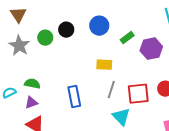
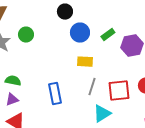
blue circle: (99, 26) -> (80, 33), moved
black circle: (66, 30) -> (65, 12), moved
cyan triangle: (121, 117) -> (102, 114), turned 42

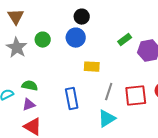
blue circle: (80, 33) -> (76, 38), moved
yellow rectangle: (85, 62) -> (92, 67), moved
cyan triangle: (102, 114) -> (107, 119), moved

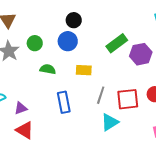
green rectangle: (125, 40) -> (117, 43), size x1.5
green semicircle: (30, 86) -> (48, 69), moved
cyan triangle: (107, 119) -> (110, 122), moved

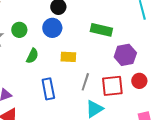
green rectangle: (117, 43) -> (101, 30), turned 50
purple hexagon: (141, 54) -> (125, 55), moved
green semicircle: (48, 69) -> (32, 56), turned 105

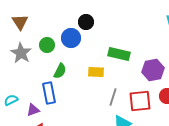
blue circle: (52, 28) -> (71, 38), moved
green rectangle: (101, 30) -> (119, 54), moved
blue rectangle: (48, 89) -> (49, 93), moved

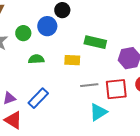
green semicircle: (60, 71) -> (36, 59), turned -119
blue rectangle: (49, 93) -> (38, 98), moved, turned 55
gray line: (113, 97) -> (89, 85), turned 66

